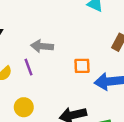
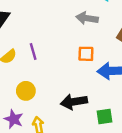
gray arrow: (42, 46) -> (87, 18), moved

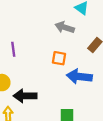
black arrow: (74, 102) -> (25, 96), moved

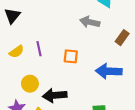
orange square: (59, 58) -> (71, 56), moved

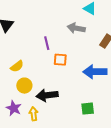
purple line: (39, 49) -> (47, 43), moved
yellow semicircle: (17, 52) -> (17, 66), moved

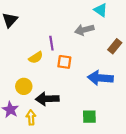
gray arrow: (76, 28) -> (84, 30), turned -30
yellow semicircle: (17, 66) -> (36, 58), moved

